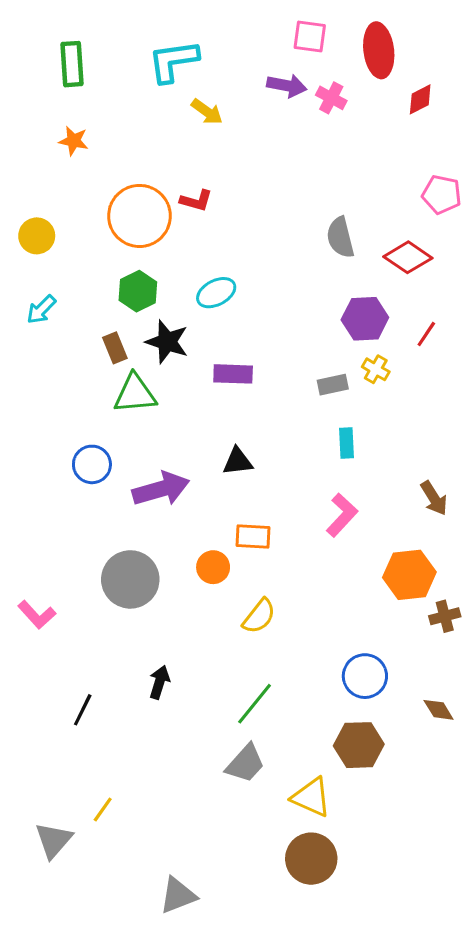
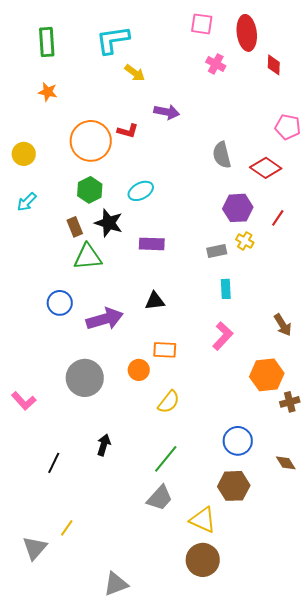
purple arrow: (287, 86) -> (167, 112), moved
red diamond: (420, 99) -> (274, 65), turned -60

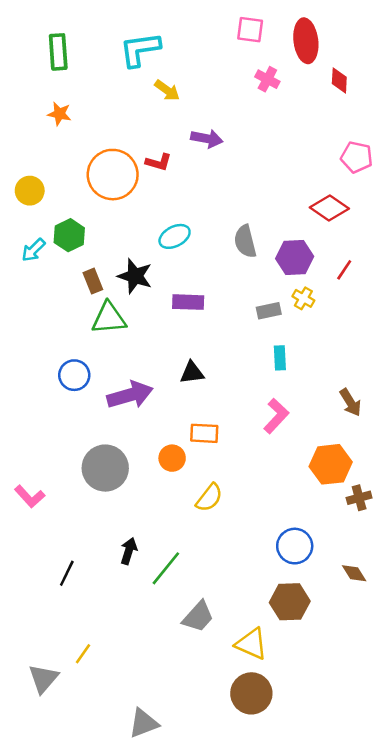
gray semicircle: (222, 155) -> (245, 241), moved
green hexagon: (90, 190) -> (69, 235), moved
green line: (166, 459) -> (166, 568), moved

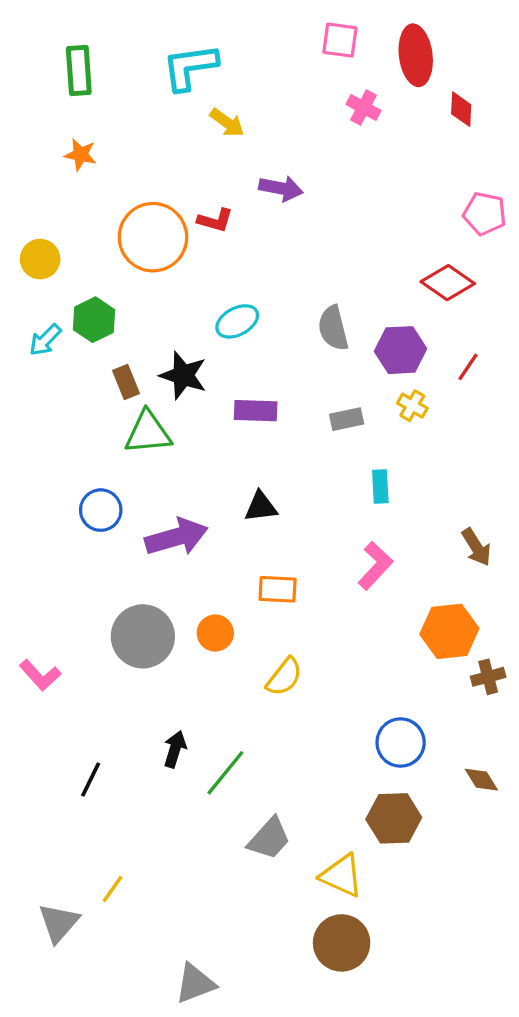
gray rectangle: (269, 311) -> (347, 419), moved
orange circle: (172, 458) -> (215, 633), moved

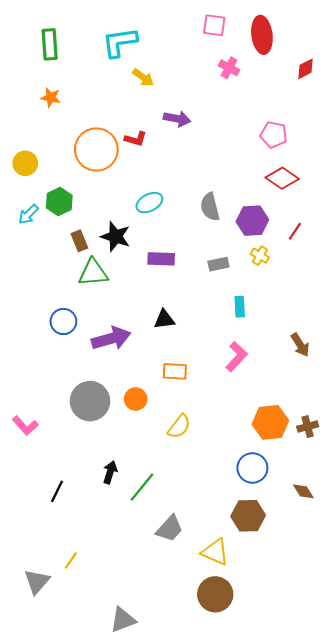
red diamond: (461, 109) -> (305, 69), moved, turned 60
pink pentagon: (485, 214) -> (274, 135), moved
orange hexagon: (449, 631) -> (270, 422), moved

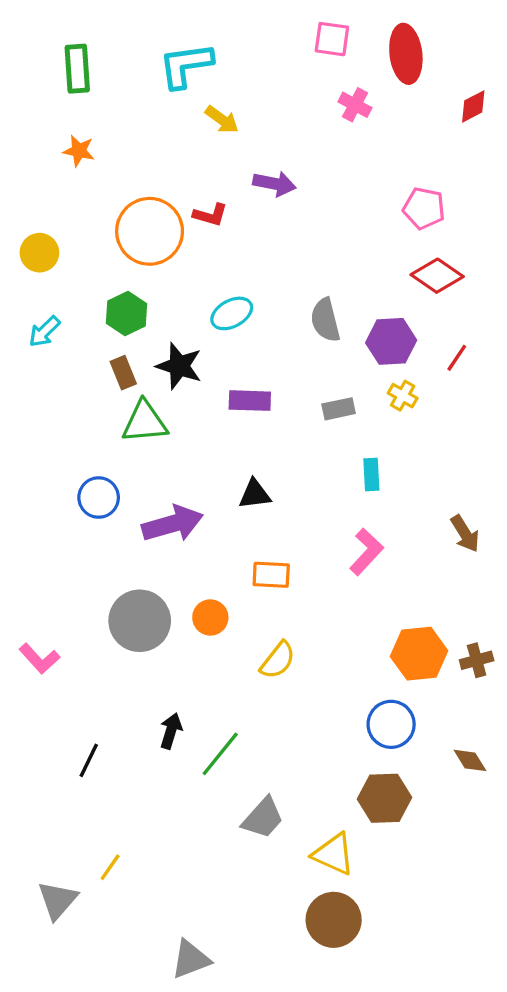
green hexagon: (59, 202) -> (127, 313), moved

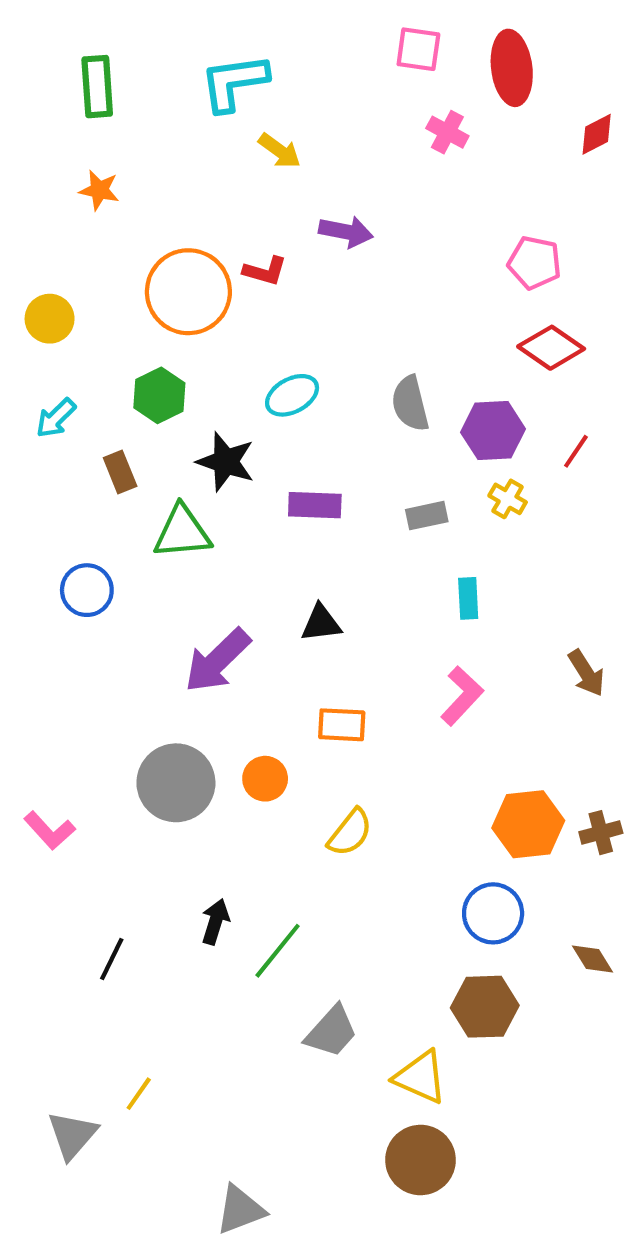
brown rectangle: (123, 373) -> (120, 472), moved
blue circle: (99, 498) -> (87, 590), moved
purple arrow: (173, 524) -> (217, 661), turned 152

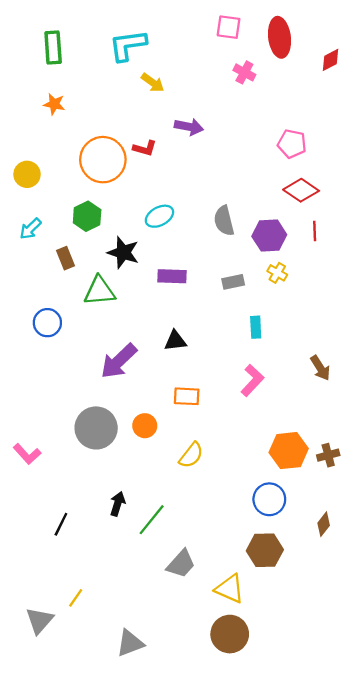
red diamond: (597, 134) -> (330, 60), moved
red line: (576, 451) -> (315, 231), moved, turned -36
brown diamond: (593, 959) -> (324, 524), turned 70
gray triangle: (240, 1210) -> (130, 643), moved

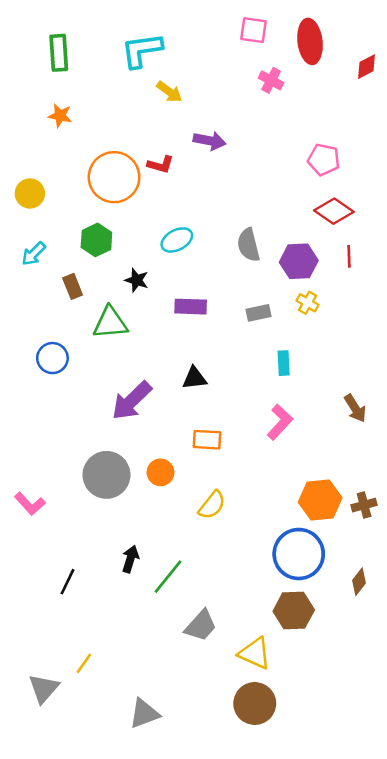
black star: (123, 252) -> (137, 280), size x0.7
blue circle: (269, 499) -> (299, 554), size x1.4

